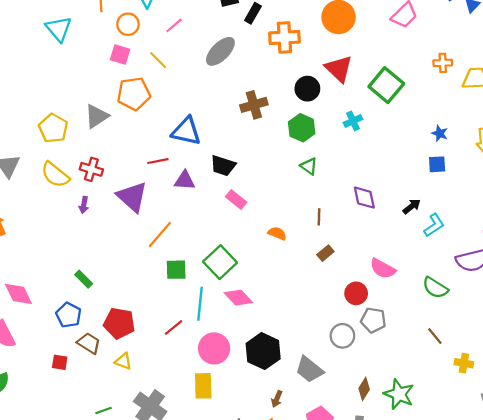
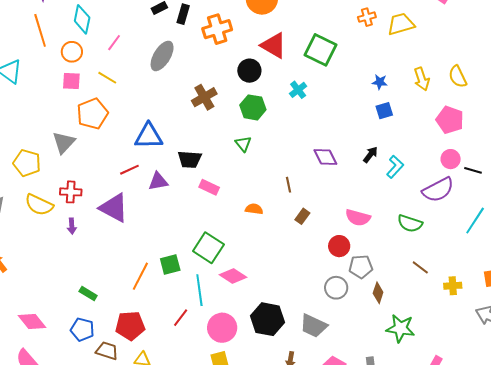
green triangle: (309, 166) -> (243, 144), moved, turned 30
orange line: (160, 234) -> (140, 276), moved
brown diamond: (364, 389) -> (378, 293), moved

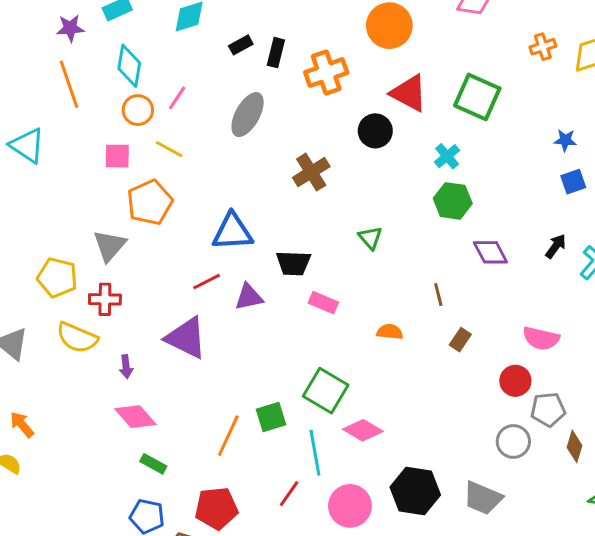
orange circle: (72, 52) -> (138, 110), moved
green hexagon: (253, 107) -> (453, 201), moved
red cross: (71, 192) -> (105, 299), moved
pink diamond: (32, 322) -> (135, 417), moved

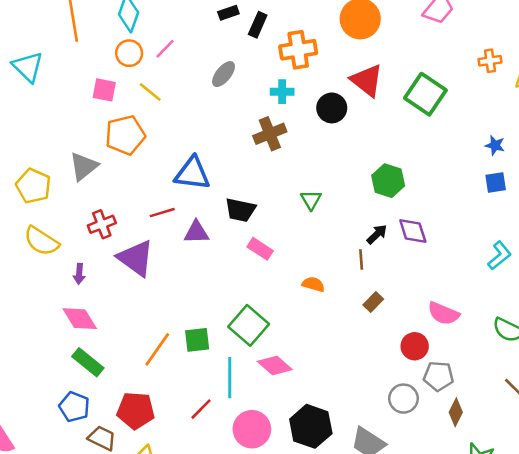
gray ellipse: (248, 115) -> (224, 74), size x0.7
cyan cross: (447, 156) -> (282, 92), moved, turned 30
black arrow: (556, 246) -> (377, 234), moved
red cross: (105, 299) -> (102, 224), moved, turned -32
green rectangle: (153, 464) -> (88, 362), size x1.4

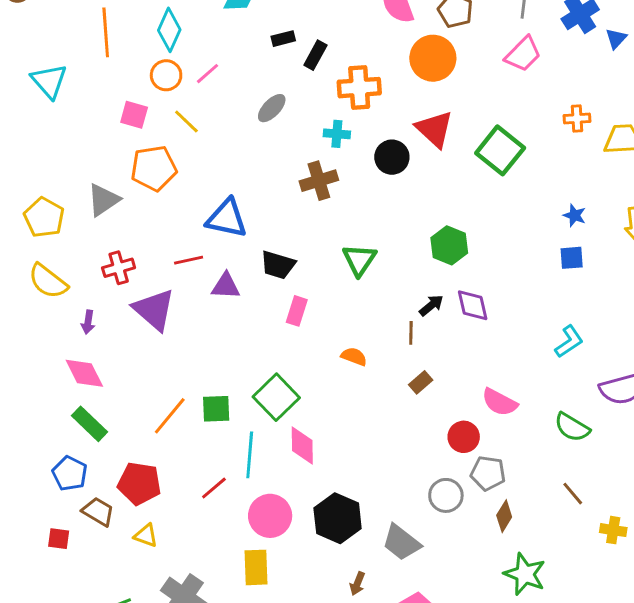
green triangle: (311, 200) -> (359, 260), size x1.4
pink rectangle: (260, 249) -> (297, 311), turned 70
pink diamond: (275, 366) -> (302, 445), turned 44

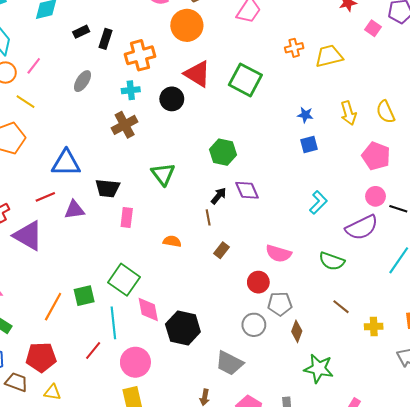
black hexagon: (338, 518) -> (183, 328), moved

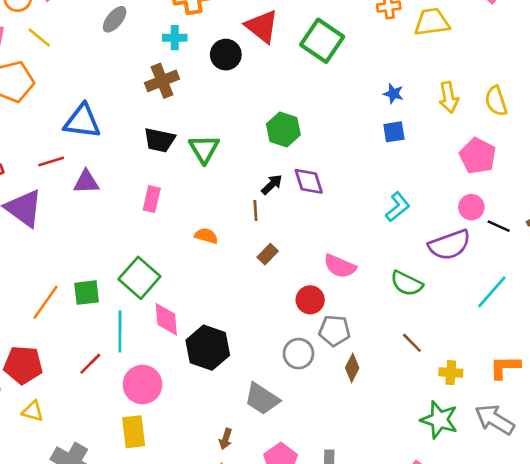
black trapezoid: (108, 188) -> (159, 140), moved
green star: (319, 369) -> (439, 420), moved

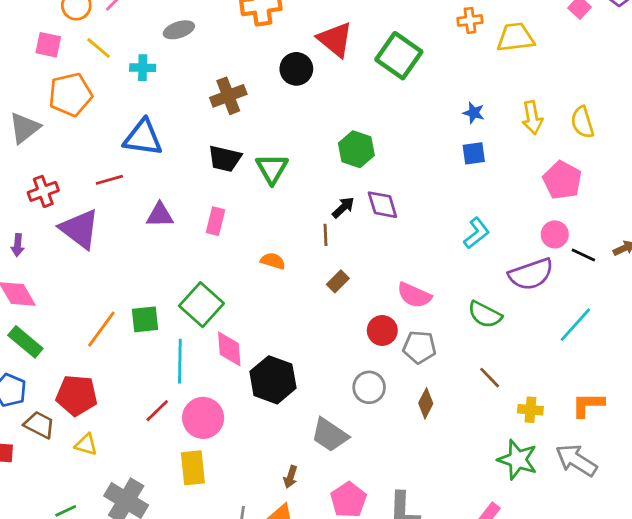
gray ellipse: (115, 19) -> (179, 30), turned 32
cyan cross: (175, 38) -> (143, 68), moved
purple triangle: (86, 182) -> (160, 215), moved
gray pentagon: (335, 331) -> (419, 347), moved
red line: (90, 364) -> (157, 411), moved

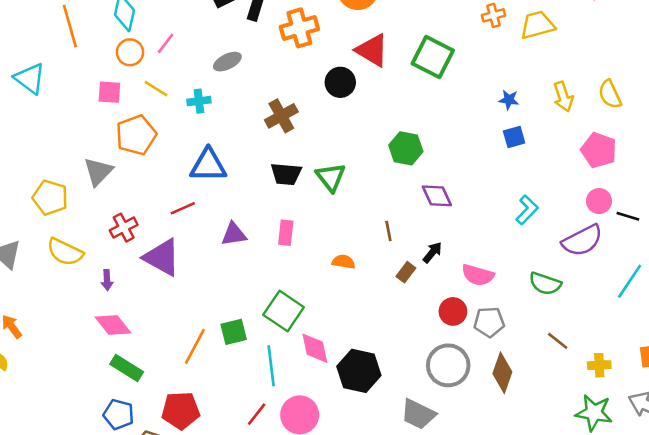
black arrow: (343, 207) -> (432, 252), moved
gray circle: (369, 387) -> (448, 365), size x1.4
brown diamond: (426, 403) -> (502, 373), size x1.4

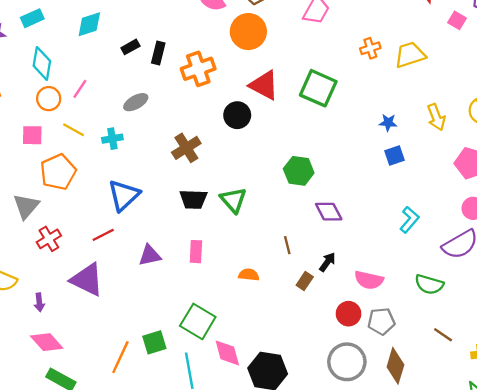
blue triangle: (208, 165) -> (124, 195), turned -40
red cross: (124, 228) -> (49, 239), moved

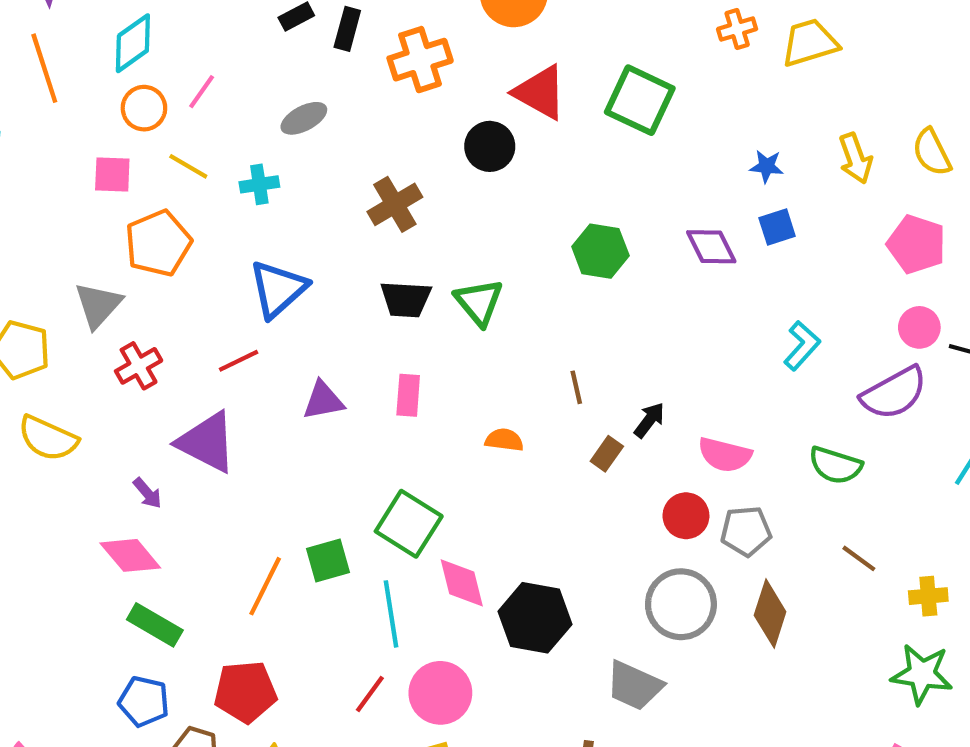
cyan diamond: (42, 63) -> (133, 43), turned 44
purple diamond: (329, 212) -> (711, 247), moved
purple arrow: (39, 302) -> (147, 493), moved, turned -36

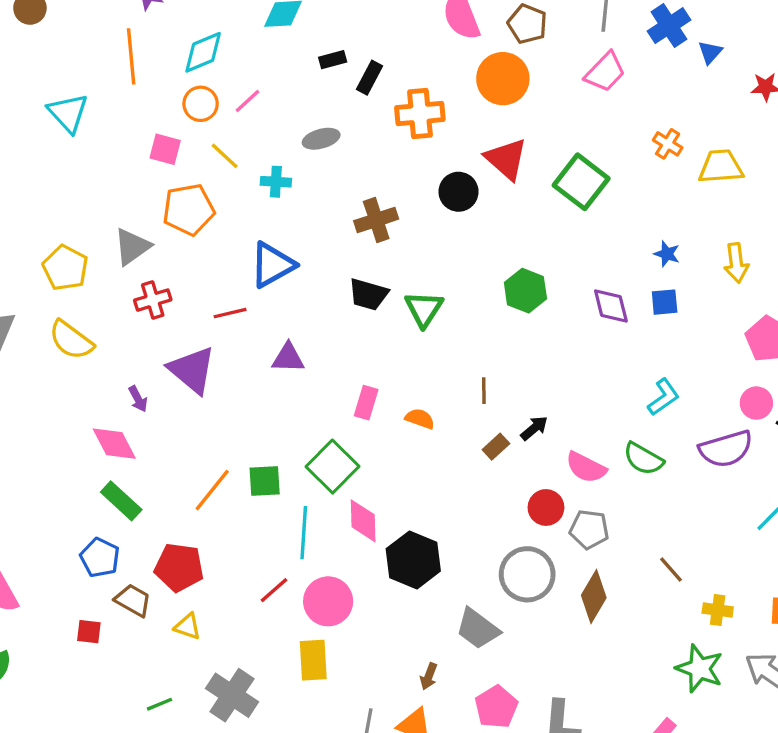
orange cross: (737, 29) -> (668, 144), turned 36
pink rectangle: (408, 395) -> (366, 403), moved
green semicircle: (835, 465) -> (643, 459), moved

